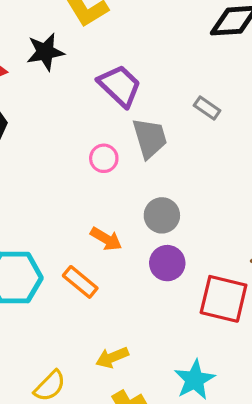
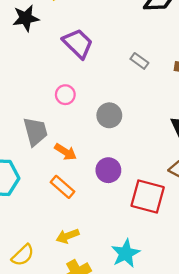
gray trapezoid: (150, 138) -> (35, 132), moved
gray circle: (162, 215) -> (109, 115), moved
orange rectangle: (80, 282) -> (63, 187), moved

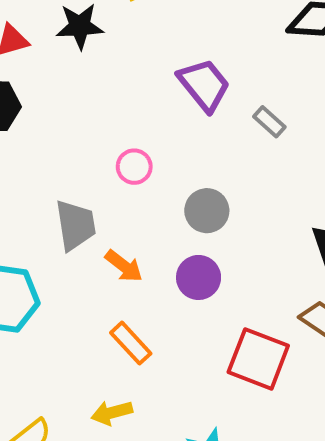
purple trapezoid: (78, 44) -> (204, 85), moved
purple circle: (108, 170) -> (199, 277), moved
orange rectangle: (63, 187) -> (131, 343), moved

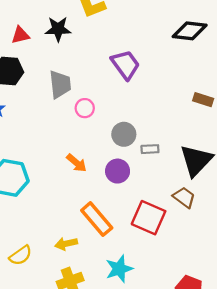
gray rectangle: (269, 122) -> (150, 149), moved, turned -48
gray trapezoid: (75, 225) -> (60, 84), moved
orange rectangle: (131, 343) -> (97, 219), moved, size x1.4

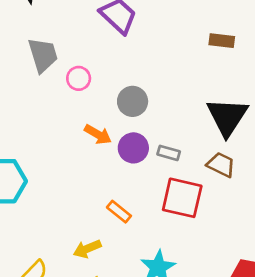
gray rectangle: (150, 149) -> (169, 153), moved, turned 30
orange arrow: (77, 163) -> (98, 134), moved
orange rectangle: (97, 219) -> (119, 212), size x0.6

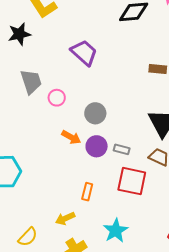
orange rectangle: (119, 212) -> (87, 192), turned 66

